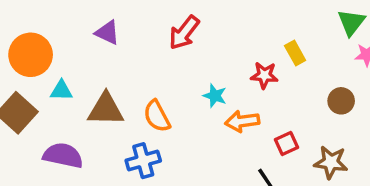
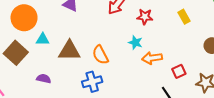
red star: (264, 75) -> (145, 17), moved
purple semicircle: (63, 155) -> (44, 79), size x0.6

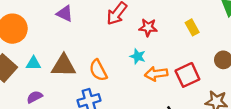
cyan triangle: (43, 39) -> (33, 63), moved
red square: (179, 71) -> (187, 75), moved, size x1.5
purple semicircle: (44, 79) -> (35, 97), turned -40

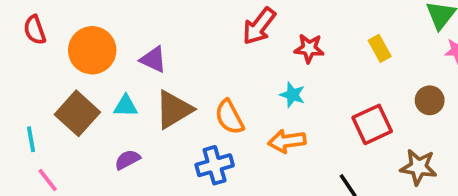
purple triangle: (65, 14) -> (153, 60), moved
brown triangle: (63, 66) -> (174, 110), turned -32
orange arrow: (156, 74) -> (287, 141), moved

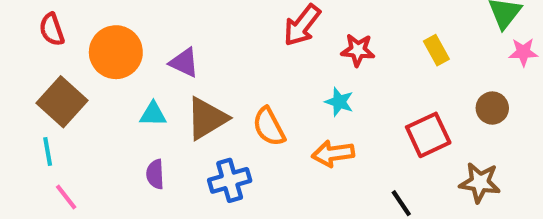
brown square: (77, 113) -> (62, 102), moved
purple semicircle: (127, 160) -> (155, 174), turned -65
blue cross: (215, 165) -> (230, 180), moved

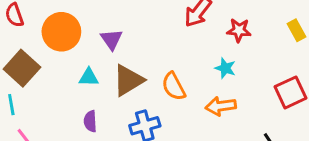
purple triangle: (184, 63) -> (111, 39), turned 30

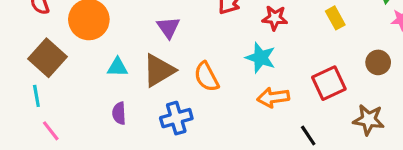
purple triangle: (111, 39) -> (168, 27), moved
cyan star: (225, 68) -> (261, 58), size x1.4
orange arrow: (221, 106) -> (273, 97), moved

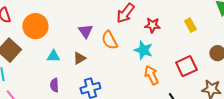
brown triangle: (159, 70) -> (79, 58), size x0.6
orange semicircle: (206, 77) -> (109, 40), moved
orange arrow: (273, 97) -> (151, 75), turned 72

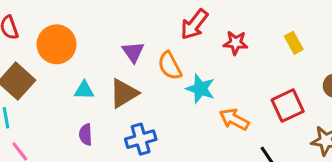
cyan star: (143, 50) -> (200, 89), moved
brown triangle: (79, 58) -> (124, 93), size x1.5
orange arrow: (151, 75) -> (234, 119), turned -36

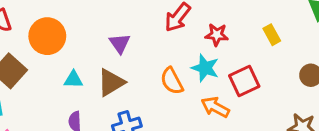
orange semicircle: (170, 66) -> (172, 81), moved
cyan star: (200, 89) -> (205, 68), moved
red square: (288, 106) -> (244, 81), moved

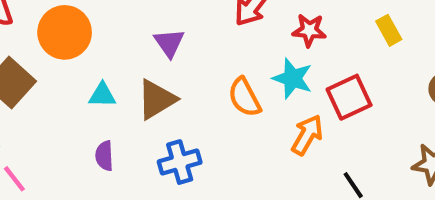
orange arrow: (215, 107) -> (307, 135), turned 92

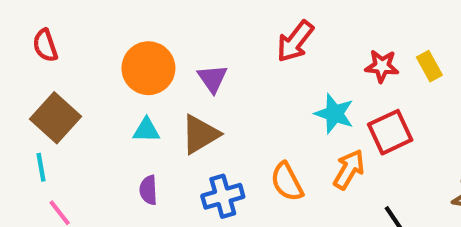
red star: (309, 30) -> (382, 66), moved
orange circle: (65, 32) -> (148, 68), moved
orange semicircle: (244, 97) -> (287, 182), moved

